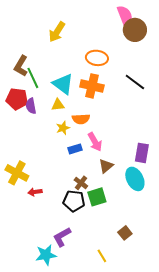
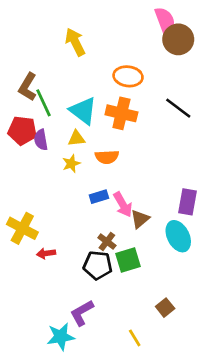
yellow arrow: (57, 32) -> (75, 42), turned 120
yellow star: (63, 128) -> (71, 164), moved
pink arrow: (95, 142) -> (123, 205), moved

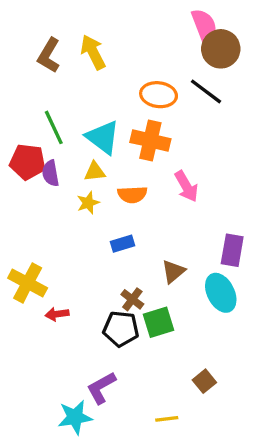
brown L-shape: (28, 87) -> (49, 55), moved
black line: (178, 108) -> (206, 91), moved
pink arrow: (123, 205) -> (186, 186), moved
yellow line: (135, 338) -> (167, 419), turned -66

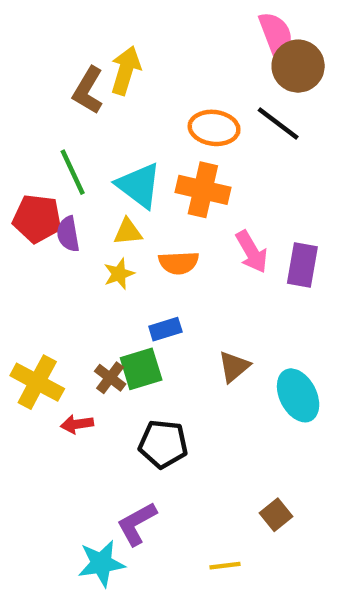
yellow arrow: (93, 52) -> (126, 70), turned 44
brown L-shape: (49, 55) -> (88, 90), moved
purple rectangle: (232, 250) -> (302, 265), moved
brown cross: (132, 299) -> (110, 378), moved
green square: (159, 322) -> (141, 369), moved

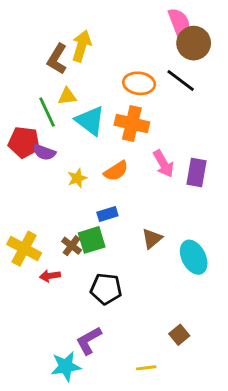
yellow triangle: (128, 232) -> (67, 96), moved
purple semicircle: (68, 234) -> (44, 152), turned -60
orange semicircle: (179, 263) -> (116, 171), turned -30

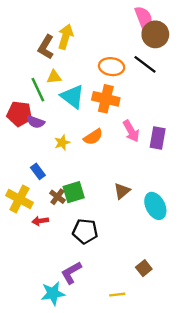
blue rectangle: (107, 214) -> (38, 171), moved, turned 70

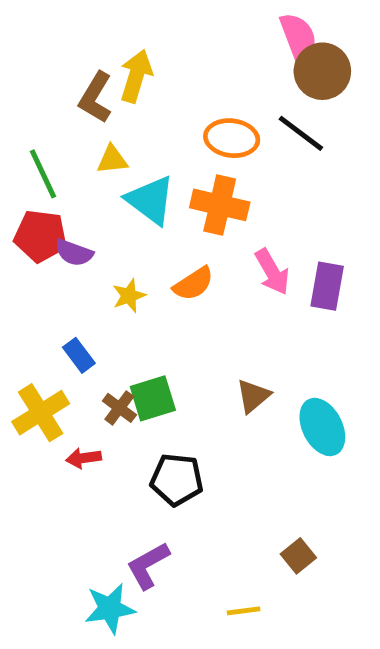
green line: (38, 90) -> (43, 174), moved
yellow cross: (19, 199) -> (41, 413), turned 30

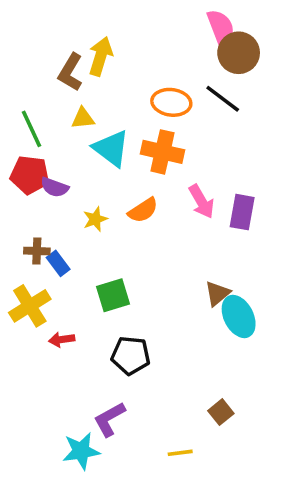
brown triangle: (253, 396) -> (217, 293), moved
brown cross: (119, 408) -> (37, 251), moved, turned -35

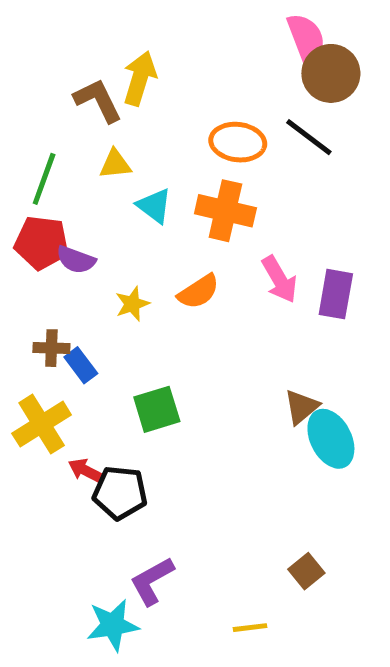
brown L-shape: (70, 72) -> (98, 100), turned 123
green line: (32, 129) -> (44, 179), turned 45
cyan triangle: (111, 148) -> (154, 206), size x0.7
red arrow: (62, 339) -> (86, 471), turned 35
black pentagon: (131, 355) -> (120, 493), moved

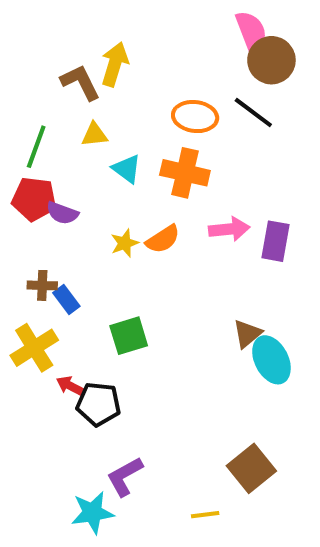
pink arrow: (279, 279) -> (229, 229), turned -66
yellow star: (132, 304) -> (125, 243), moved
brown square: (306, 571) -> (251, 468), size x1.6

